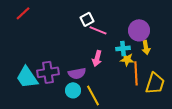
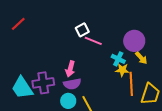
yellow arrow: (146, 47) -> (141, 58), turned -32
cyan cross: (123, 48) -> (118, 59), turned 32
pink arrow: (97, 58) -> (70, 69), moved

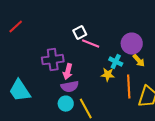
yellow star: (122, 70) -> (108, 75), moved
purple cross: (43, 83) -> (53, 60), moved

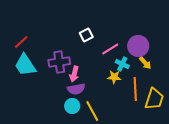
red line: (16, 27) -> (21, 42), moved
pink line: (91, 44) -> (110, 49), moved, turned -54
cyan trapezoid: (20, 91) -> (25, 65), moved

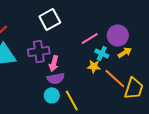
white square: (86, 35) -> (50, 19), moved, size x1.5
yellow arrow: (145, 63) -> (125, 52), turned -80
orange line: (135, 89) -> (115, 78), turned -45

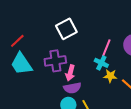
pink line: (90, 38) -> (106, 48), turned -36
cyan cross: (102, 53) -> (101, 63), moved

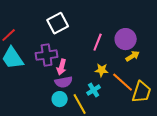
cyan cross: (101, 63) -> (94, 90), moved, turned 32

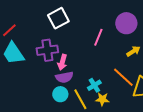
purple circle: (126, 39) -> (126, 23), moved
yellow star: (102, 70) -> (102, 99), moved

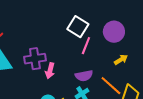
white square: (58, 18) -> (78, 27), moved, turned -30
purple semicircle: (64, 77) -> (84, 76), moved

